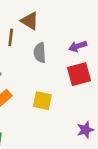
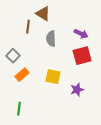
purple arrow: (78, 46) -> (81, 34), turned -136
purple star: (85, 130) -> (77, 90), moved

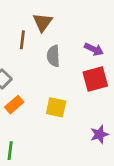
brown triangle: (43, 14) -> (43, 22), turned 35
purple star: (77, 90) -> (99, 134), moved

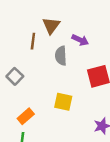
purple arrow: (94, 49) -> (80, 40), moved
orange rectangle: (14, 105) -> (26, 116), moved

